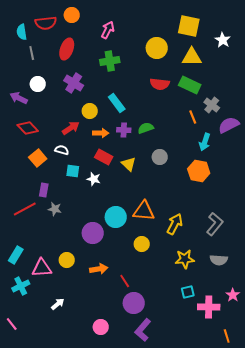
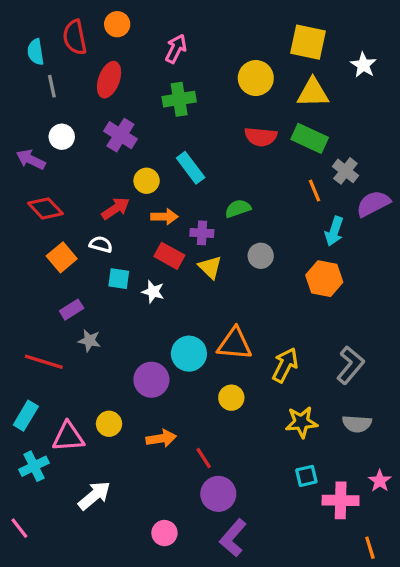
red semicircle: (46, 23) -> (75, 37), turned 85
purple cross: (124, 130) -> (202, 233), moved
purple rectangle: (44, 190) -> (72, 310), turned 48
red line: (25, 209) -> (44, 362), moved, turned 45
white arrow: (58, 304) -> (94, 496), size x1.5

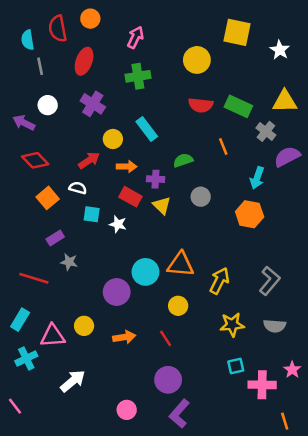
yellow triangle: (313, 93) -> (285, 101), moved
orange line: (314, 191) -> (223, 147), moved
red line: (204, 458) -> (166, 338), moved

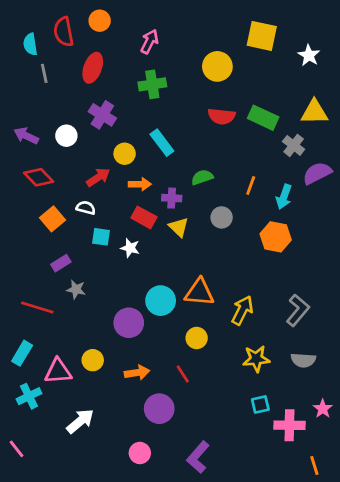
white circle: (48, 105) -> (66, 136), moved
orange line: (223, 147) -> (251, 186), moved, turned 42
purple circle: (168, 380) -> (159, 409), moved

